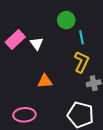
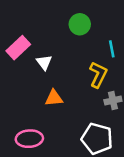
cyan line: (81, 37) -> (112, 49), moved
white triangle: (37, 44) -> (44, 62), moved

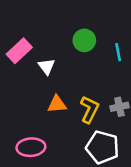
green circle: (80, 24) -> (84, 40), moved
yellow L-shape: (98, 75) -> (90, 109), moved

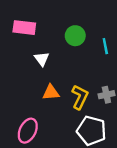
pink rectangle: (19, 51) -> (24, 28), moved, turned 50
pink ellipse: (31, 147) -> (28, 131), turned -60

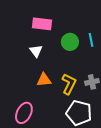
pink rectangle: (24, 28) -> (42, 24), moved
green circle: (75, 36) -> (70, 42), moved

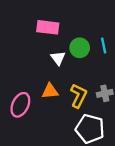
white triangle: (36, 51) -> (58, 58), moved
pink ellipse: (24, 113) -> (20, 105), moved

